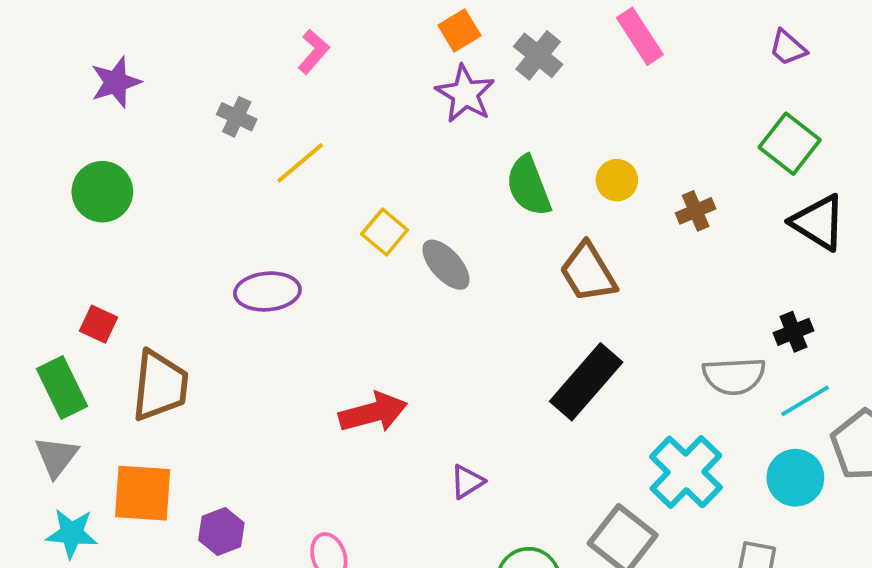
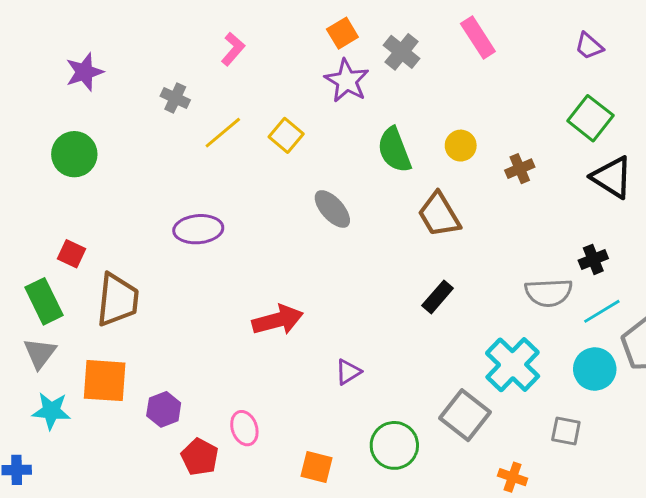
yellow square: (385, 232) -> (286, 135), moved
black rectangle: (586, 382) -> (438, 297), size x0.6

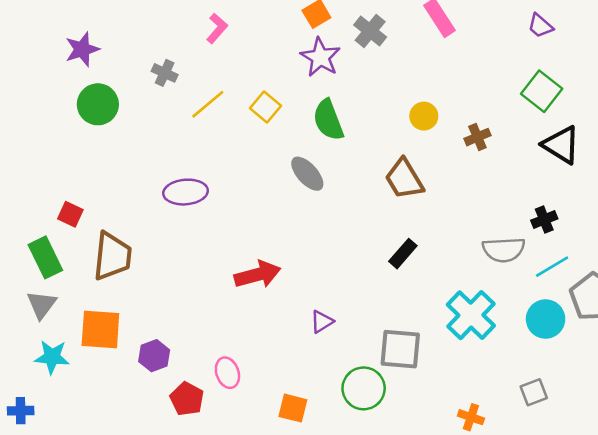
green semicircle: (394, 150) -> (328, 120), moved
green circle: (74, 154) -> (98, 104), moved
gray square: (465, 415) -> (400, 349), moved, turned -33
gray square: (566, 431) -> (534, 392), moved, turned -32

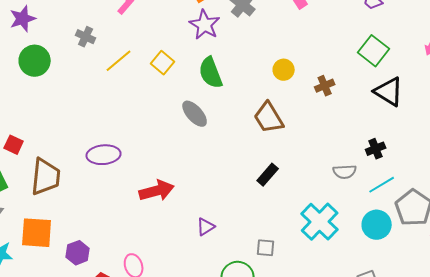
purple ellipse: (186, 192) -> (104, 155), moved
gray semicircle: (504, 250) -> (345, 172), size x0.7
gray square: (400, 349) -> (266, 248), size x0.6

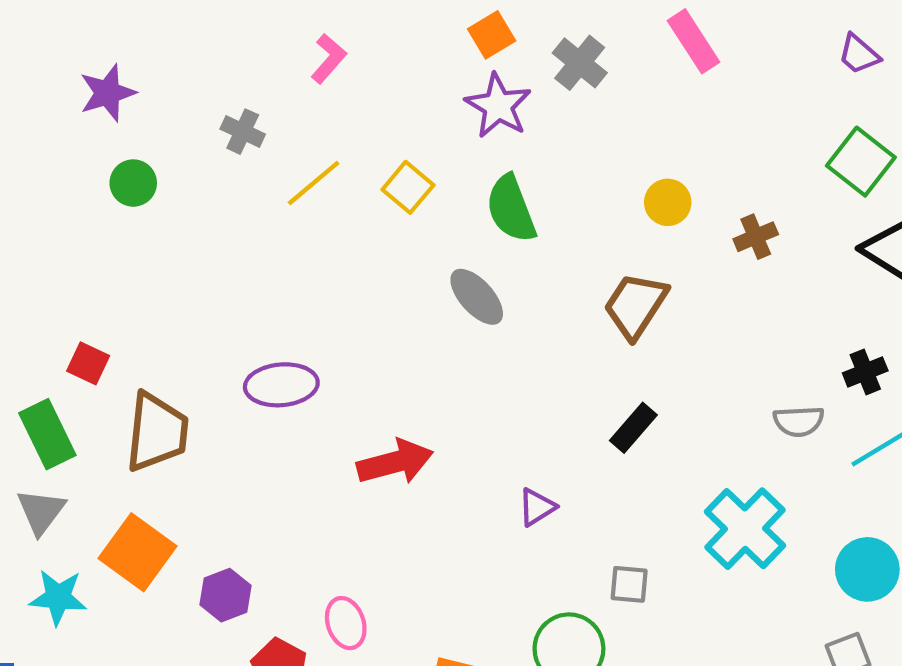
green circle: (35, 61) -> (133, 183), size x0.7
brown trapezoid: (269, 118) -> (636, 305), turned 64
cyan circle: (377, 225) -> (867, 569), moved
purple triangle: (206, 227) -> (537, 507), moved
orange square: (37, 233) -> (138, 552), turned 32

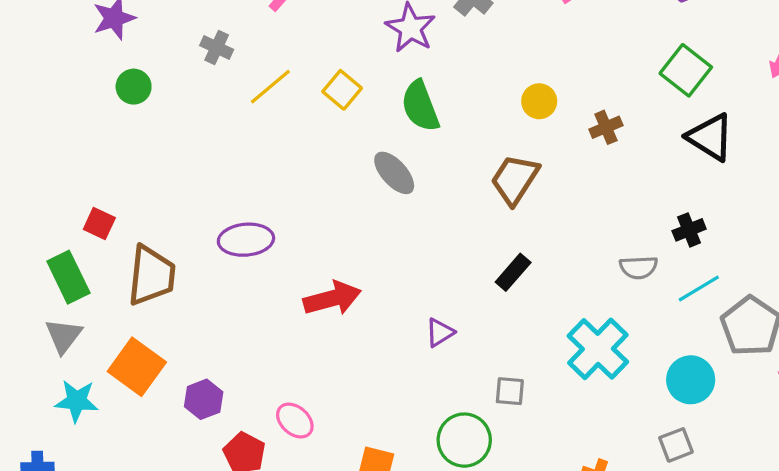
pink ellipse: (346, 623) -> (295, 421), turned -30

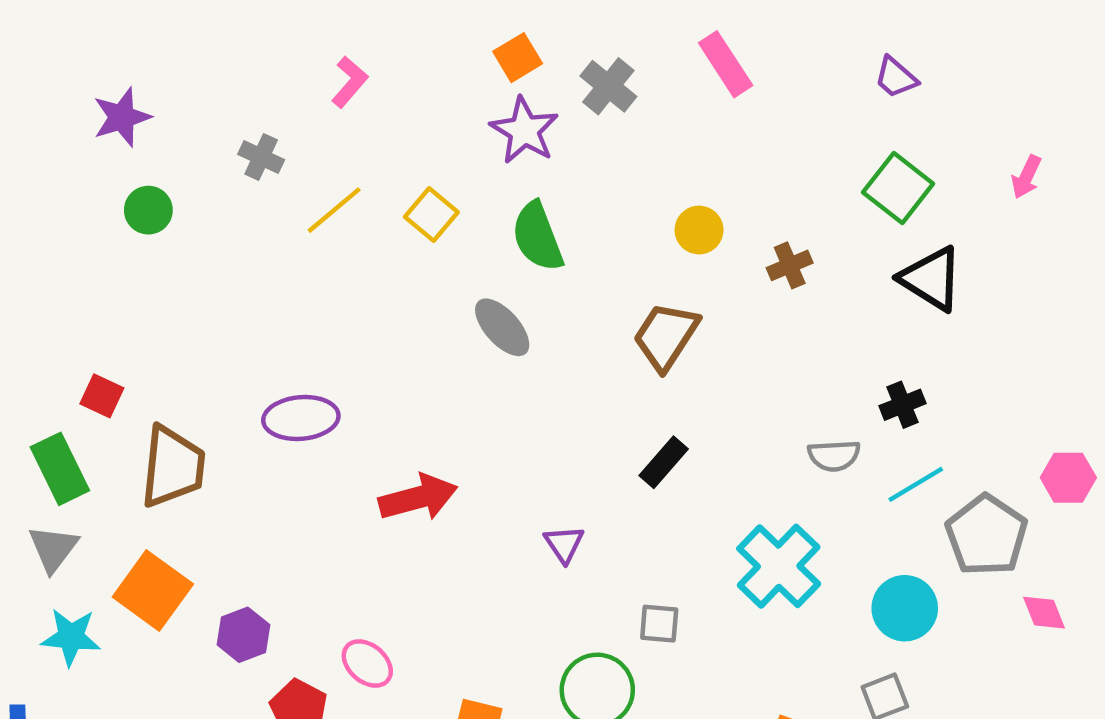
purple triangle: (440, 333) -> (564, 544), turned -32

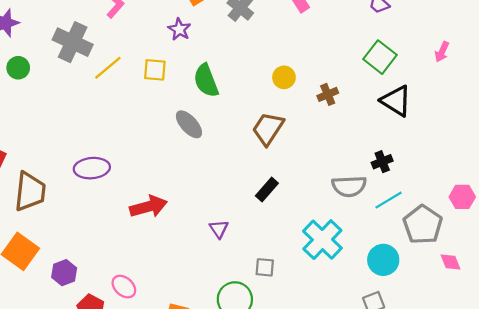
purple star: (524, 130) -> (179, 29), moved, size x0.7
gray cross: (261, 157) -> (73, 42), size x1.8
yellow square: (431, 215) -> (155, 70), turned -35
gray semicircle: (834, 456) -> (349, 186), size x1.4

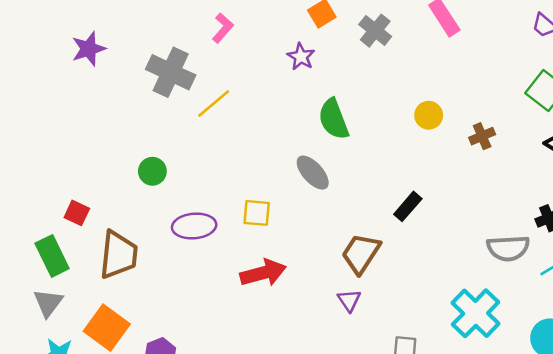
green circle: (18, 68) -> (152, 171), moved
yellow square: (155, 70) -> (257, 213), moved
brown trapezoid: (268, 129) -> (361, 253), moved
black rectangle: (267, 189) -> (408, 206), moved

